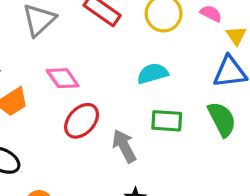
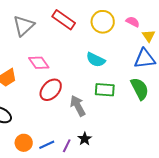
cyan semicircle: (153, 73) -> (96, 60), turned -138

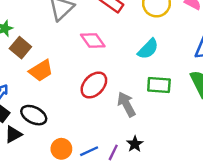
cyan semicircle: (96, 60) -> (148, 49), turned -72
pink diamond: (39, 63) -> (93, 40), moved

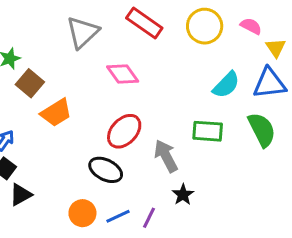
cyan semicircle: (148, 49) -> (226, 85), moved
black ellipse: (34, 115) -> (106, 170), moved
black star: (135, 144) -> (183, 195), moved

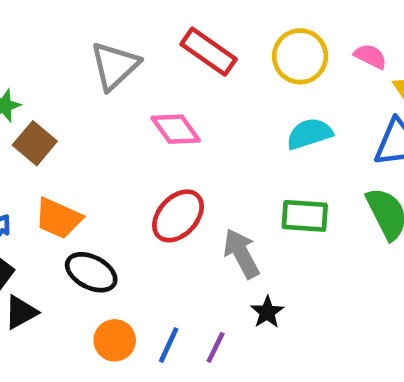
cyan semicircle: (226, 85) -> (309, 134), moved, turned -152
orange trapezoid: (56, 113) -> (58, 218), moved, turned 56
black ellipse: (106, 170) -> (91, 272), moved
blue line: (118, 216) -> (169, 345), turned -40

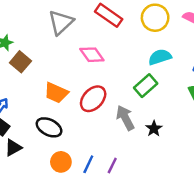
green rectangle: (305, 216) -> (146, 86), moved, turned -45
orange trapezoid: (58, 218) -> (56, 93), moved
black star: (267, 312) -> (154, 129), moved

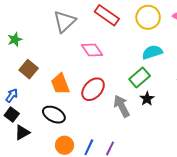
brown square: (20, 62) -> (29, 69), moved
orange trapezoid: (56, 93) -> (60, 84), turned 45
black star: (154, 129) -> (147, 99), moved

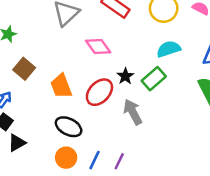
black star: (147, 99) -> (125, 76), moved
black ellipse: (54, 115) -> (69, 127), moved

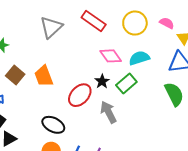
pink diamond: (98, 47) -> (111, 56), moved
orange trapezoid: (61, 86) -> (44, 76), moved

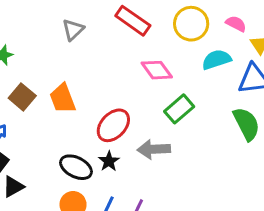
gray triangle: (51, 27) -> (73, 30), size x0.7
cyan semicircle: (139, 58) -> (217, 60), moved
black star: (102, 81) -> (109, 161), moved
gray arrow: (108, 112) -> (154, 149), turned -65

